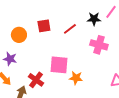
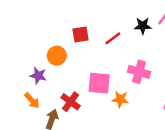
orange circle: (19, 35) -> (57, 56), moved
pink cross: (99, 45) -> (139, 72), moved

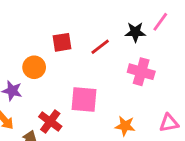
pink cross: (139, 72) -> (141, 72), moved
orange star: (120, 99) -> (125, 126), moved

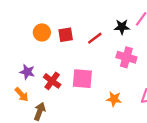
orange circle: (34, 67) -> (42, 32), moved
red cross: (50, 122) -> (52, 81), moved

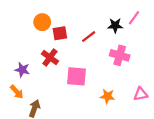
orange circle: (42, 32) -> (42, 22), moved
red cross: (52, 81) -> (50, 58), moved

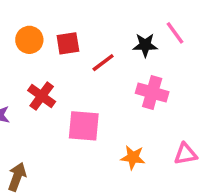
pink line: (134, 18) -> (175, 33), turned -72
red square: (60, 33) -> (68, 43), moved

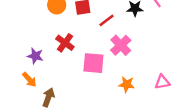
pink cross: (152, 93) -> (121, 45), moved, turned 30

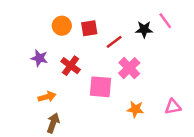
purple star: (35, 56) -> (39, 58), moved
orange arrow: (29, 80) -> (47, 97), moved, turned -63

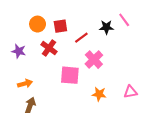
red cross: (71, 66) -> (49, 48), moved

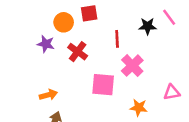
red square: (60, 26) -> (89, 13), moved
red line: (81, 38) -> (117, 39), turned -56
purple star: (19, 51) -> (46, 44), moved
pink triangle: (130, 92) -> (172, 92), moved

